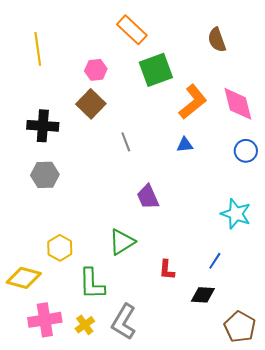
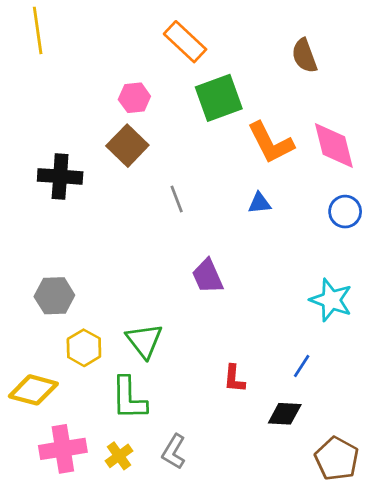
yellow line: (38, 49) -> (38, 30), moved
orange L-shape: (193, 102) -> (271, 143), turned 102
gray hexagon: (45, 175) -> (54, 296), moved
green triangle: (122, 242) -> (144, 341), moved, turned -36
gray L-shape: (124, 322) -> (174, 452), size x0.7

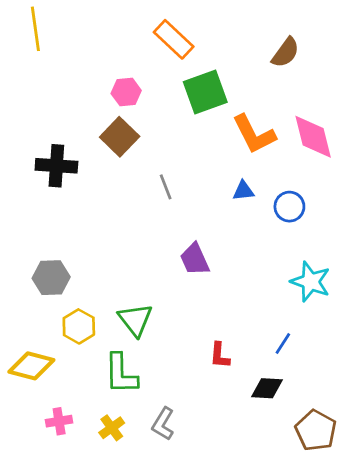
brown semicircle: (304, 56) -> (286, 53), turned -124
blue circle: (345, 212) -> (289, 207), moved
pink cross: (63, 449) -> (59, 421), size x0.6

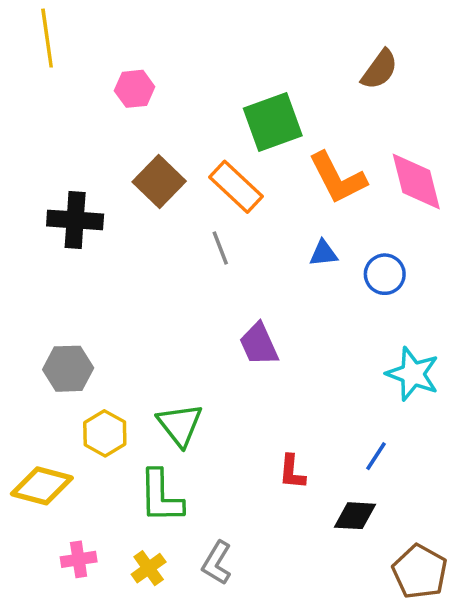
orange rectangle: (174, 39) -> (236, 187), moved
pink hexagon: (126, 92) -> (135, 89), moved

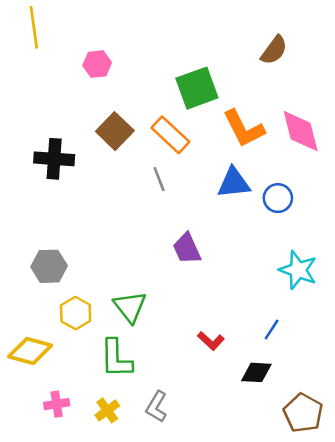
blue triangle: (324, 253) -> (234, 183), size x1.6
red L-shape: (292, 472) -> (211, 341), turned -52

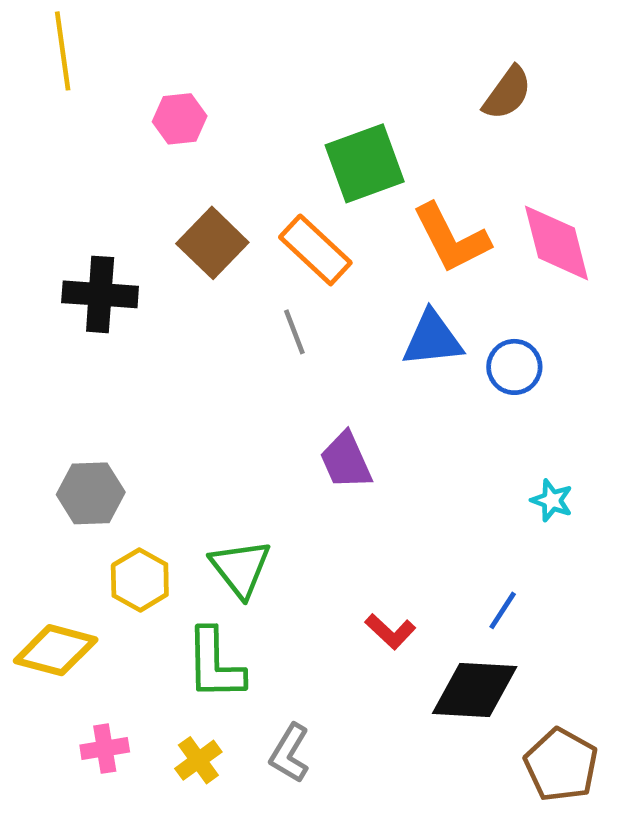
cyan star: (298, 270) -> (552, 500), size x0.6
black diamond: (256, 372) -> (475, 690), size x1.5

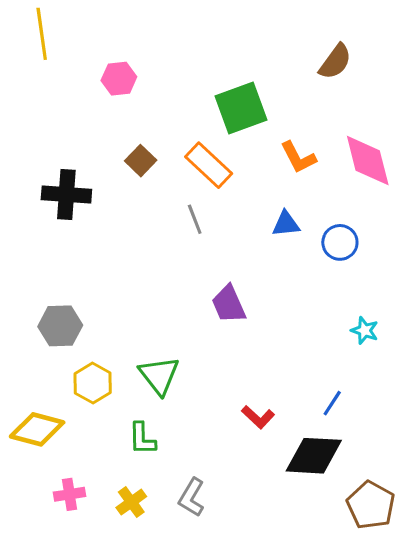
orange L-shape: (451, 238) -> (298, 157), size x0.7
brown square: (212, 243) -> (141, 161), size x0.7
blue triangle: (432, 339) -> (286, 224), size x0.7
green L-shape: (215, 664) -> (142, 439), size x0.7

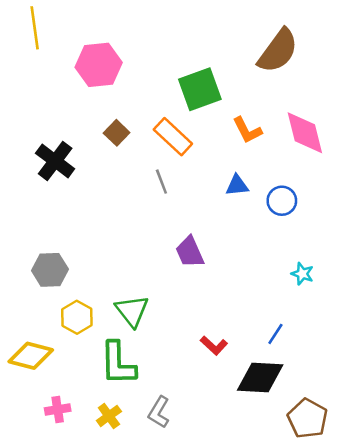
brown semicircle: (335, 62) -> (278, 51), size x1.5
pink hexagon: (119, 79) -> (99, 65), size x1.6
black cross: (66, 195) -> (55, 161), turned 33
green L-shape: (142, 439) -> (118, 363), size x1.6

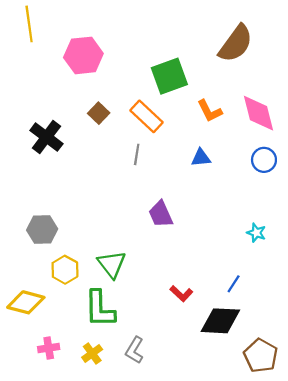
gray line: (161, 182) -> (137, 154), turned 30
blue circle: (282, 201) -> (264, 160), moved

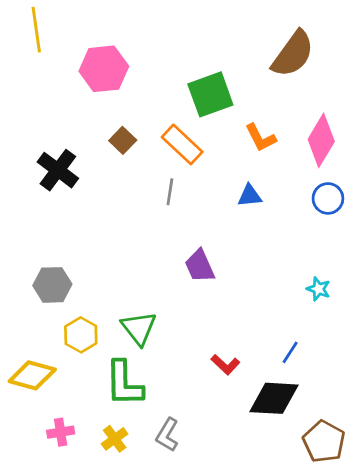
pink diamond: (259, 113) -> (321, 140), turned 45

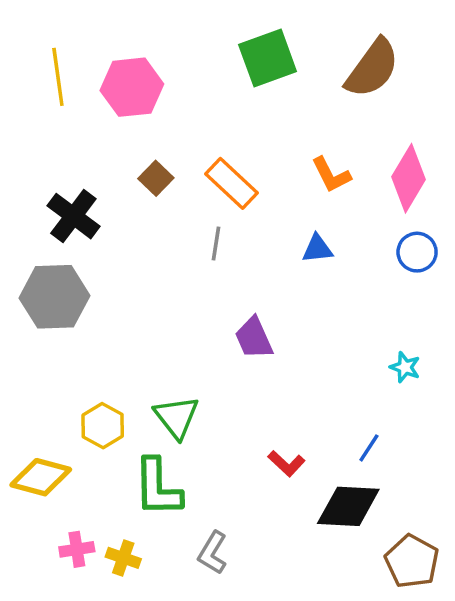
yellow line: (36, 30) -> (58, 77), moved
green square: (210, 94) -> (268, 58), moved
gray hexagon: (52, 285) -> (55, 297), moved, size x1.4
yellow cross: (115, 439) -> (123, 558), moved, turned -35

